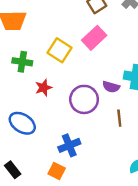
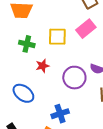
yellow square: (60, 50) -> (57, 37), turned -36

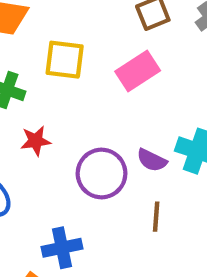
yellow square: (57, 37) -> (65, 60), moved

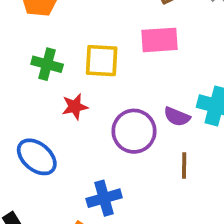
yellow square: (65, 60) -> (102, 61), moved
pink rectangle: (138, 71) -> (159, 40), turned 33

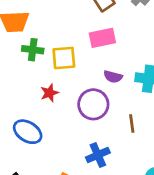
green cross: (47, 64) -> (33, 50), moved
purple semicircle: (177, 117) -> (113, 77), moved
blue cross: (104, 198) -> (98, 155), moved

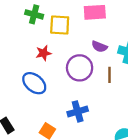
brown line: (132, 124) -> (110, 75), moved
blue ellipse: (28, 132) -> (34, 83), moved

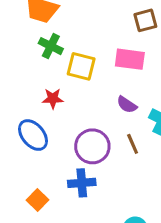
purple circle: (80, 68) -> (92, 146), moved
brown line: (110, 75) -> (133, 144), turned -35

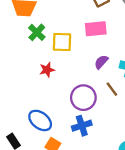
green cross: (51, 46) -> (37, 32), turned 30
purple semicircle: (127, 105) -> (101, 62), turned 112
blue ellipse: (33, 135) -> (40, 120), moved

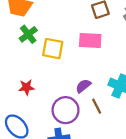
purple semicircle: (101, 62) -> (83, 86), moved
red star: (47, 70) -> (26, 87), moved

